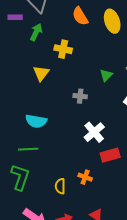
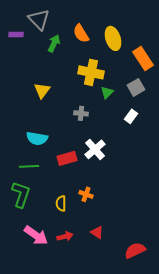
green arrow: (36, 32) -> (54, 43), moved
yellow cross: (63, 49) -> (91, 72), moved, size x1.4
red rectangle: (110, 155) -> (67, 158), moved

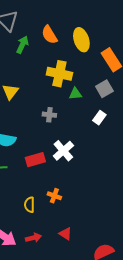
green triangle: (107, 92) -> (75, 94), turned 40

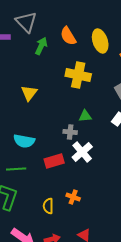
green triangle: (75, 94) -> (85, 116), moved
gray cross: (49, 115) -> (70, 132), moved

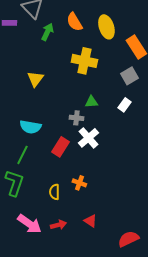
red rectangle: (54, 161) -> (60, 147), turned -42
green line: (16, 169) -> (22, 155), turned -60

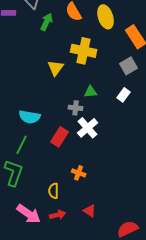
yellow triangle: (35, 79) -> (56, 68), moved
yellow semicircle: (54, 192) -> (54, 191), moved

